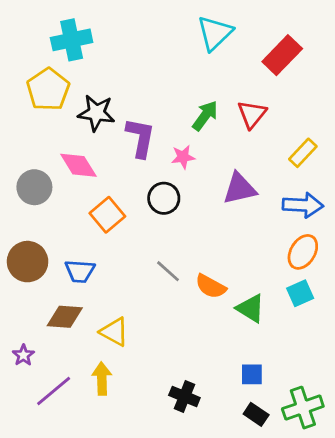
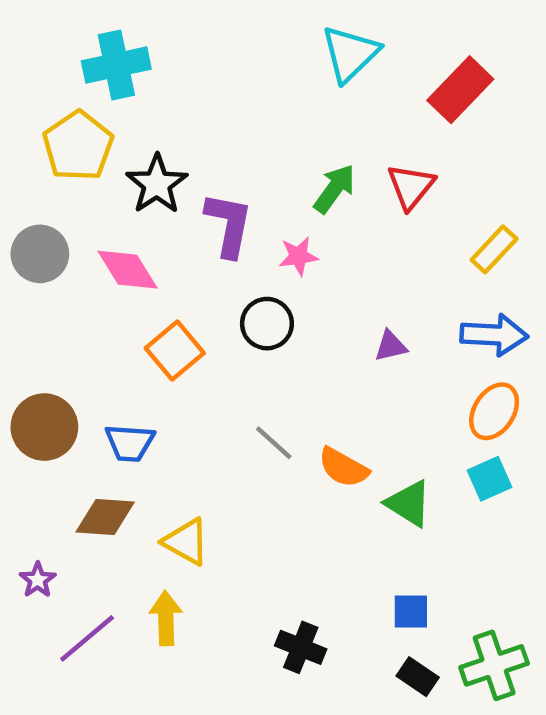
black star: (96, 113) -> (157, 184), turned 30
gray circle: (34, 187) -> (40, 254), moved
purple triangle: (240, 189) -> (391, 346), moved, size x0.6

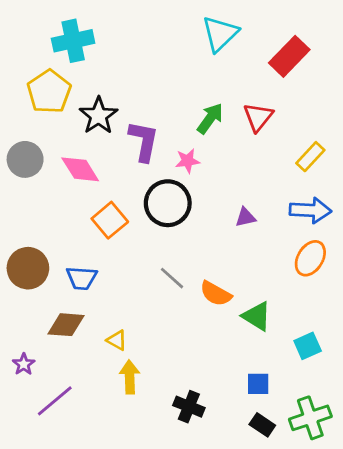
black circle: (267, 324) -> (168, 203), size x1.4
cyan square: (490, 479) -> (308, 346), moved
yellow triangle: (186, 542) -> (117, 340), size x0.7
yellow arrow: (166, 618) -> (130, 377), moved

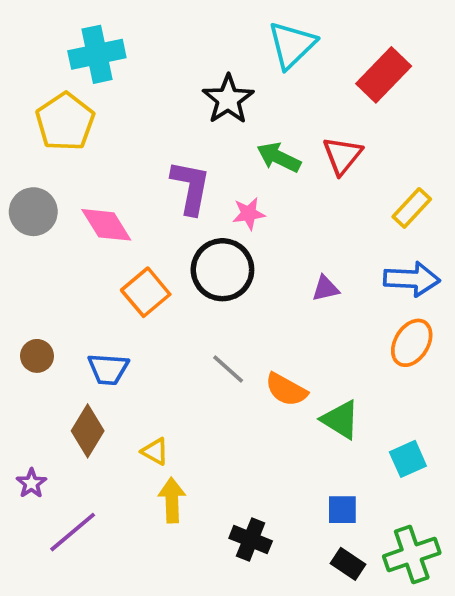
black star: (99, 116) -> (228, 99), moved
green arrow: (210, 118) -> (279, 157), turned -100
brown circle: (28, 268) -> (37, 356), size x0.6
brown diamond: (66, 325) -> (88, 431), turned -63

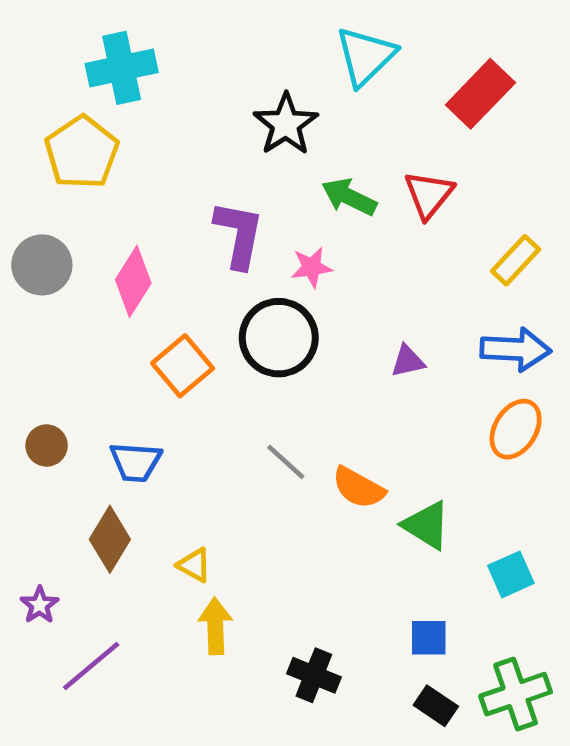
pink diamond: (106, 225) -> (133, 281), turned 64

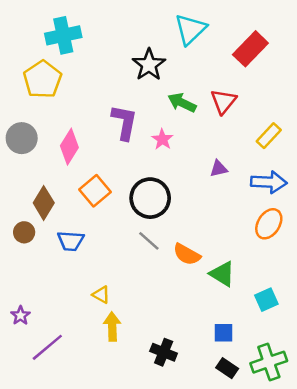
pink star: (312, 267) -> (162, 139), turned -30
black circle: (279, 338) -> (150, 198), moved
purple triangle: (408, 361) -> (219, 169), moved
brown diamond: (110, 539) -> (44, 203), moved

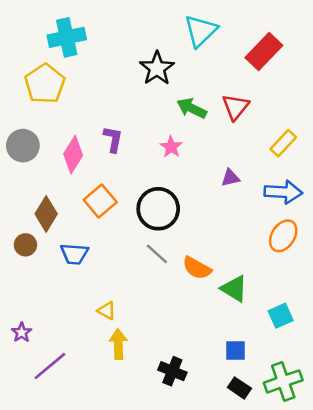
purple L-shape: (124, 122) -> (113, 139), moved, size x0.7

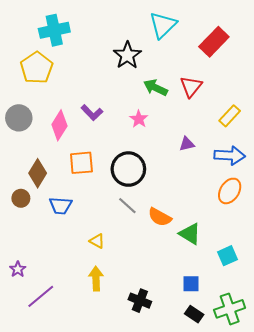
purple L-shape: (113, 139) -> (92, 113), turned 125
orange square: (100, 201) -> (81, 163), turned 35
yellow triangle: (107, 311) -> (97, 241), moved

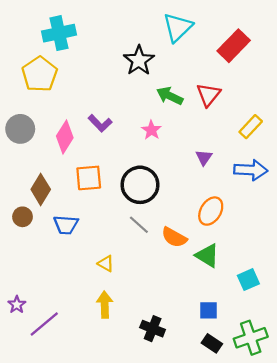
purple triangle: (187, 144) -> (204, 157), turned -42
orange ellipse: (230, 191) -> (211, 211), moved
purple star: (18, 269) -> (17, 305), moved

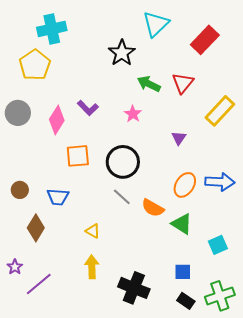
yellow rectangle: (251, 127) -> (220, 111), size x1.4
blue arrow: (251, 170) -> (220, 182), moved
brown diamond: (41, 189) -> (36, 228), moved
black cross: (153, 329) -> (134, 288), size x1.4

